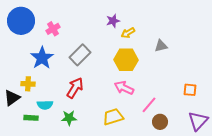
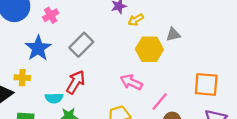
yellow hexagon: (126, 60) -> (149, 49), moved
orange square: (190, 90) -> (206, 84), size x1.6
cyan semicircle: (45, 105) -> (54, 98), moved

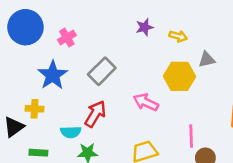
yellow arrow: (136, 20) -> (178, 36), moved, turned -133
pink arrow: (131, 82) -> (146, 102), moved
pink line: (160, 101) -> (191, 136), turned -42

